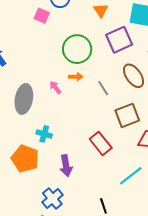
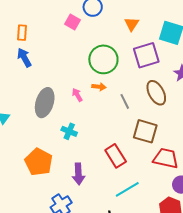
brown square: (127, 115) -> (145, 131), turned 30
cyan cross: (44, 134) -> (69, 131), moved
cyan line: (131, 176) -> (127, 189), moved

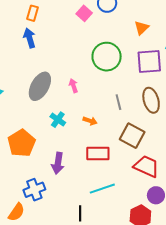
orange arrow: (99, 87) -> (90, 121), moved
red rectangle: (116, 156) -> (98, 153), turned -70

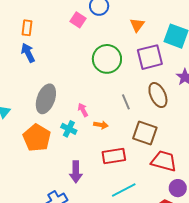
pink arrow: (73, 86) -> (83, 110), moved
orange pentagon: (22, 143) -> (37, 138), moved

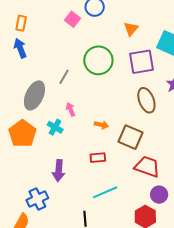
gray line: (126, 102) -> (64, 77), moved, turned 49
orange arrow: (101, 125) -> (101, 125), moved
red rectangle: (114, 156) -> (98, 158), size x0.7

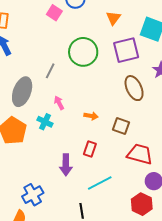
brown square: (130, 137) -> (121, 126), size x0.7
red rectangle: (98, 158) -> (90, 149), turned -63
purple arrow: (59, 171) -> (66, 165), moved

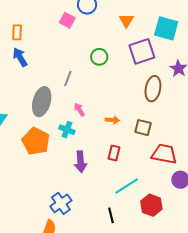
green circle: (83, 52) -> (99, 57), size x0.6
brown ellipse: (134, 88) -> (153, 89), turned 40
purple arrow: (66, 165) -> (81, 162), moved
red hexagon: (142, 204) -> (151, 205), moved

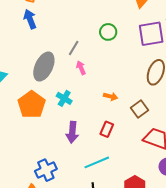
pink arrow: (79, 110) -> (81, 68), moved
brown square: (143, 128) -> (140, 109), turned 30
cyan line: (127, 186) -> (97, 162), moved

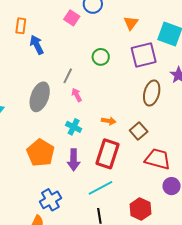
blue arrow: (30, 19) -> (37, 45), moved
cyan cross: (64, 98) -> (74, 127), moved
orange pentagon: (32, 105) -> (41, 153), moved
red rectangle: (107, 129) -> (108, 154), size x1.8

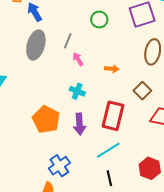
gray ellipse: (40, 97) -> (36, 45), moved
orange arrow: (109, 121) -> (112, 69), moved

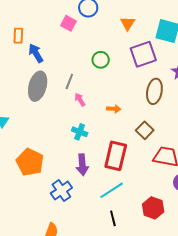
orange pentagon: (46, 119) -> (30, 162), moved
blue cross: (59, 166) -> (61, 191), moved

